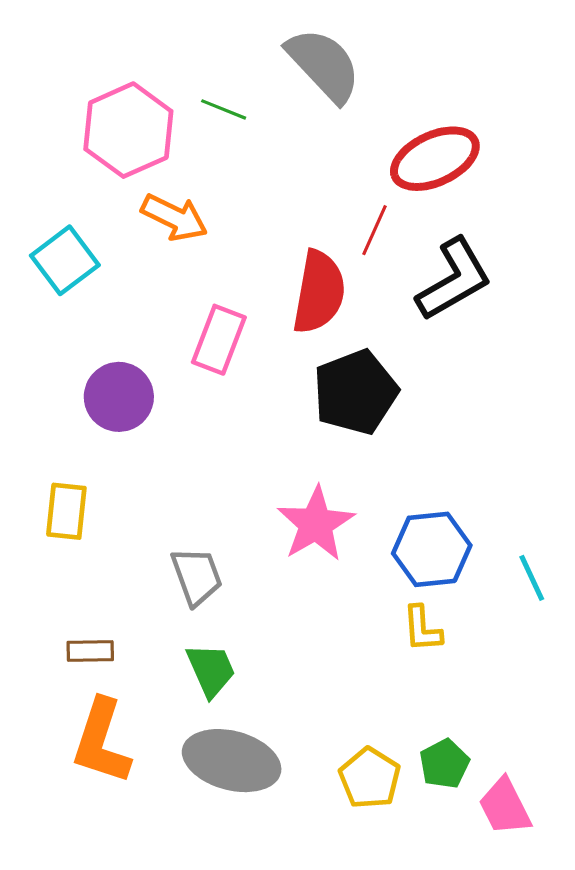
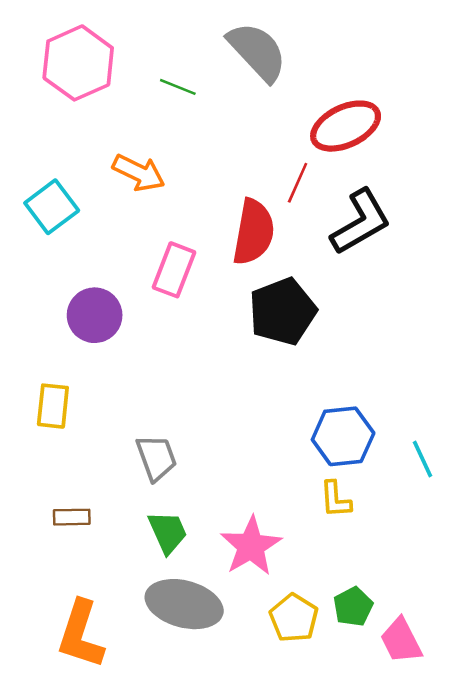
pink hexagon: (128, 130) -> (78, 63), moved
pink star: (316, 524) -> (251, 546), moved
orange L-shape: (101, 742) -> (81, 634), moved

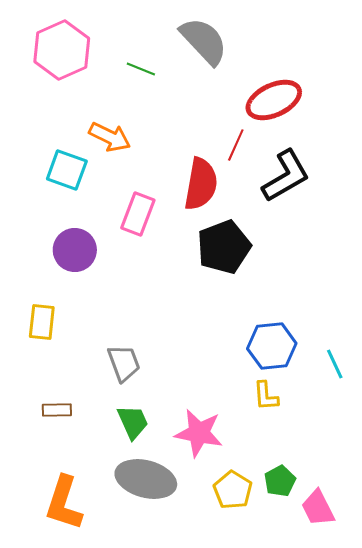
cyan square: (52, 207) -> (67, 170), moved, turned -33
pink star: (251, 546) -> (199, 433), turned -30

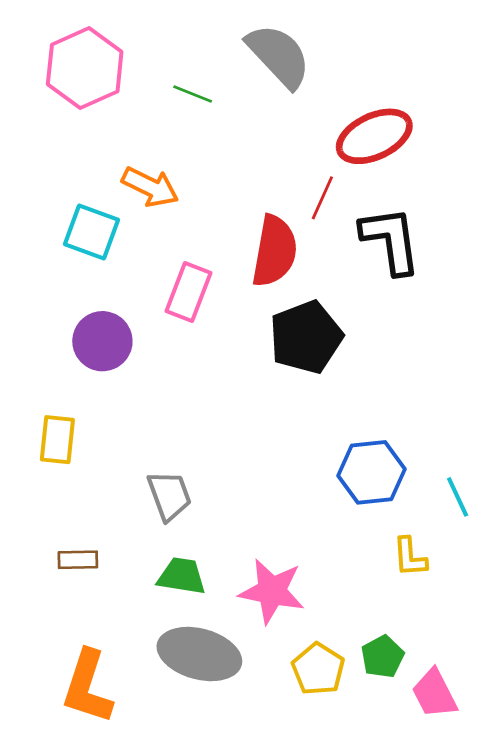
black L-shape: (286, 176) -> (391, 240), turned -68
yellow L-shape: (266, 396) -> (410, 557), moved
green trapezoid: (133, 422) -> (182, 576), turned -57

